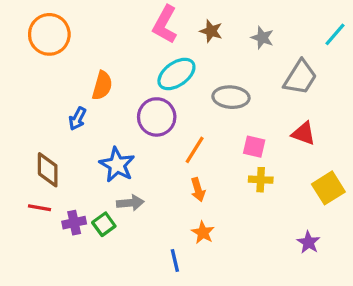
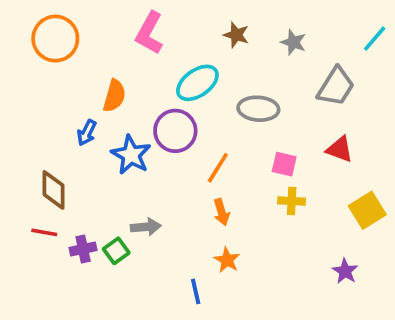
pink L-shape: (165, 24) -> (149, 33), moved
blue star: (117, 165) -> (131, 155), moved

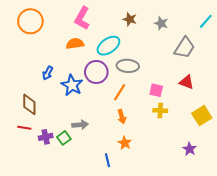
orange semicircle: (114, 96) -> (75, 44), moved, turned -114
gray ellipse: (258, 109) -> (128, 66), moved

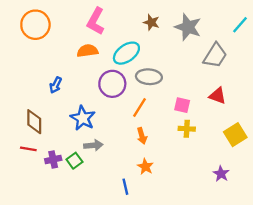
gray star: (161, 23) -> (188, 27), size x1.6
blue star: (72, 85) -> (83, 118), moved

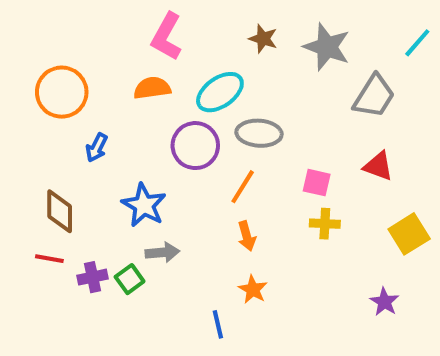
orange circle: (35, 25) -> (62, 92), moved

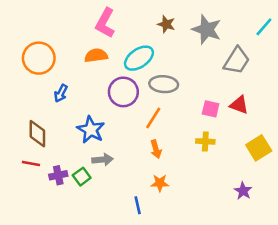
pink square: (317, 183) -> (211, 109), moved
orange star: (253, 289) -> (160, 183), turned -30

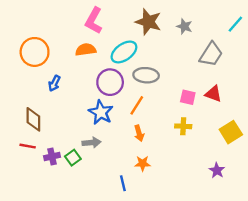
brown star: (166, 24) -> (148, 22), size x1.6
gray star: (207, 29) -> (184, 26), size x0.6
blue star: (91, 130) -> (101, 112), moved

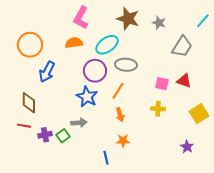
blue arrow: (54, 83) -> (47, 72), size x1.5

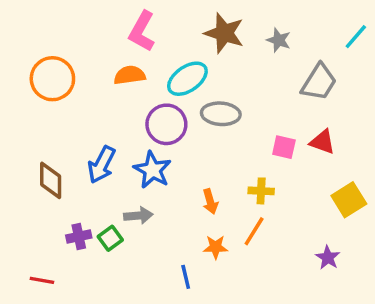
blue arrow: (47, 72) -> (102, 165), moved
orange line: (118, 91) -> (254, 231), moved
yellow cross: (158, 109) -> (261, 191), moved
red line: (24, 126) -> (42, 280), moved

